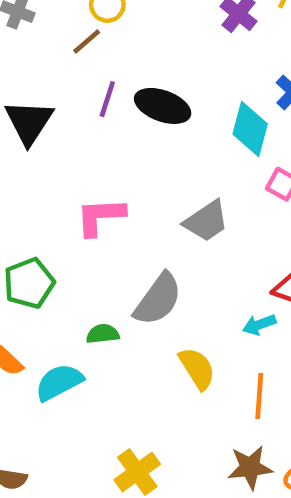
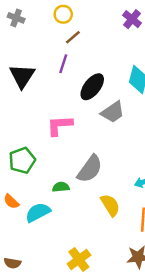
brown line: (87, 41) -> (73, 37), moved
black ellipse: (163, 106) -> (92, 87), moved, turned -72
gray trapezoid: (206, 221) -> (113, 112), moved

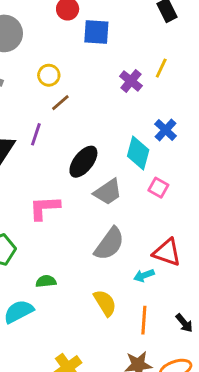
purple line: (63, 64) -> (36, 134), moved
gray semicircle: (90, 169) -> (109, 244), moved

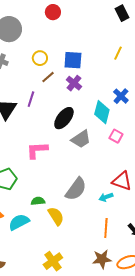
blue square: (96, 32) -> (73, 60), moved
purple cross: (131, 81) -> (74, 83), moved
gray semicircle: (109, 244) -> (76, 189), moved
yellow semicircle: (105, 303) -> (56, 216), moved

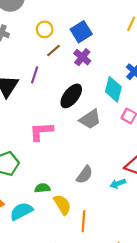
blue square: (73, 60) -> (81, 32), turned -36
gray semicircle: (76, 189) -> (85, 175), size x0.7
orange line: (106, 228) -> (83, 221), moved

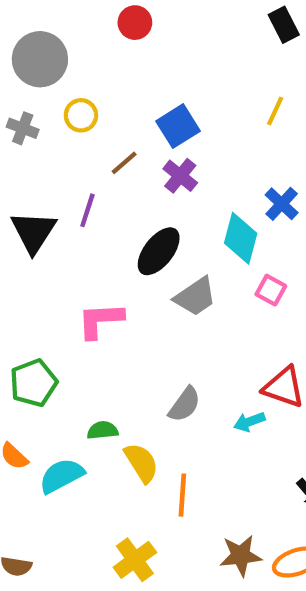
yellow circle: (45, 29) -> (81, 115), moved

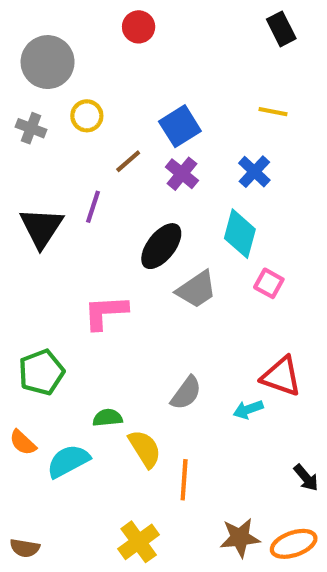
yellow line: (275, 111) -> (273, 112), turned 76
blue cross: (282, 204) -> (254, 172), moved

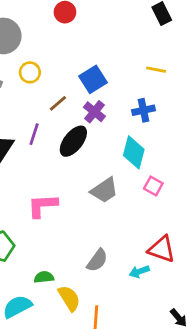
blue cross: (254, 172) -> (143, 110), turned 35
black ellipse: (161, 246) -> (73, 141), moved

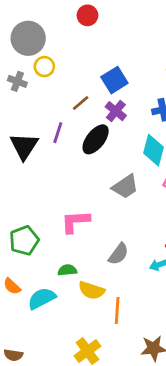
yellow circle: (30, 72) -> (44, 67), moved
pink L-shape: (43, 206) -> (75, 222), moved
yellow semicircle: (69, 298) -> (92, 290), turned 140

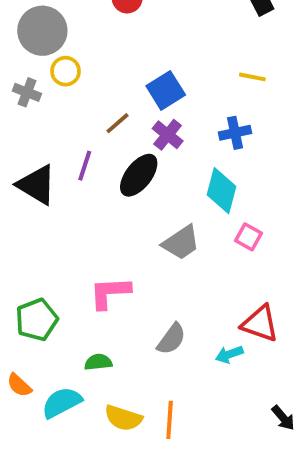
black triangle: (24, 146) -> (37, 185), turned -32
yellow semicircle: (92, 290) -> (123, 418), moved

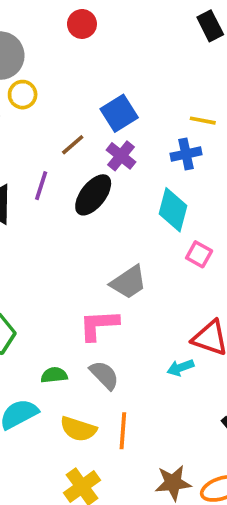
yellow line: (252, 77) -> (203, 121), moved
gray trapezoid: (181, 243) -> (128, 282), moved
pink L-shape: (110, 293) -> (99, 325), moved
gray semicircle: (171, 339) -> (104, 375), moved, turned -80

